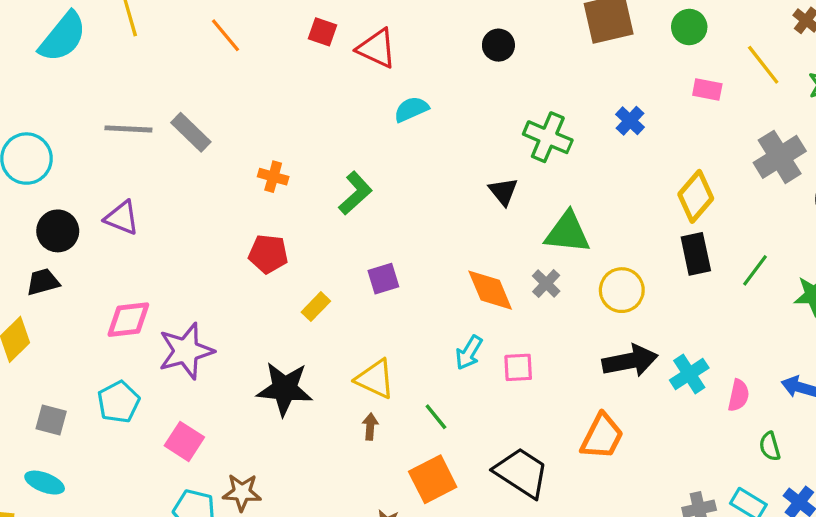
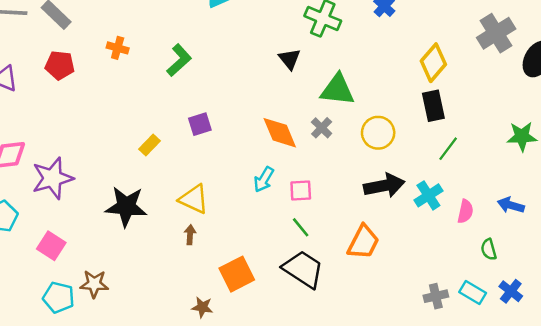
red pentagon: (268, 254) -> (60, 65), moved
green line: (755, 270) -> (448, 149), moved
green line: (436, 417) -> (301, 227), moved

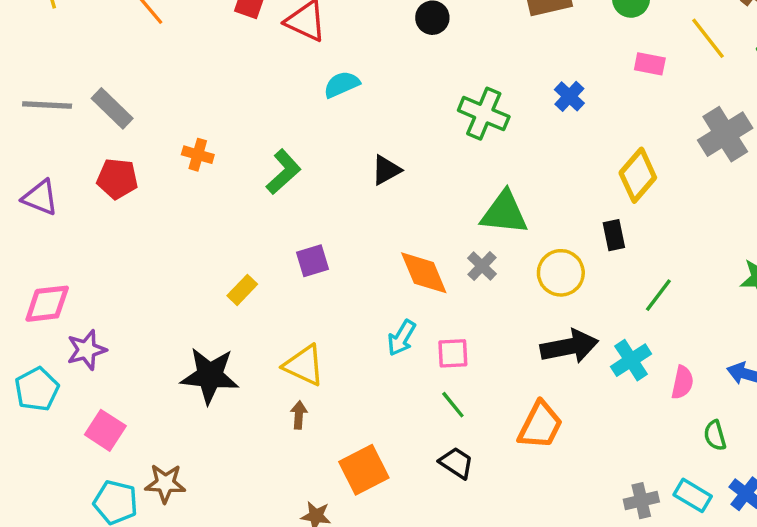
black triangle: (290, 59) -> (386, 170), moved, turned 40
black rectangle: (433, 106) -> (614, 235), moved, size x0.7
purple star: (52, 178) -> (86, 350), moved, size x0.7
black trapezoid: (303, 269) -> (456, 463), size x0.6

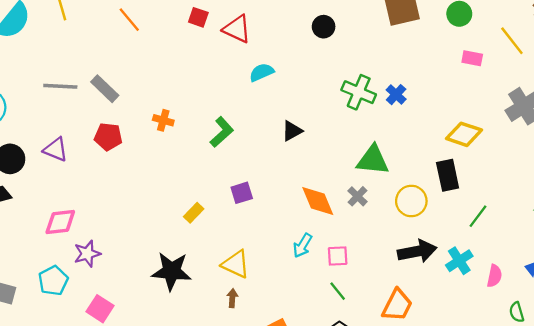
blue cross: (569, 96) -> (396, 95), moved
yellow diamond: (638, 175) -> (464, 134), turned 68
black rectangle: (614, 235) -> (448, 175), size x1.5

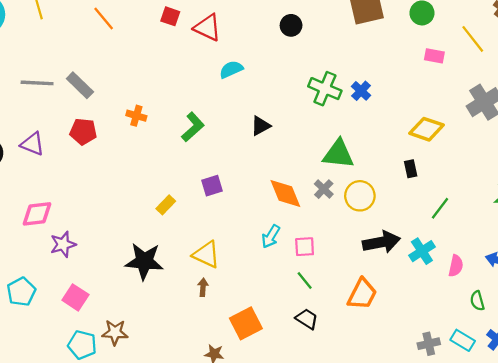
black rectangle: (448, 175) -> (411, 169), size x0.6
yellow circle: (411, 201) -> (360, 196), moved
cyan pentagon: (53, 281) -> (21, 292), moved

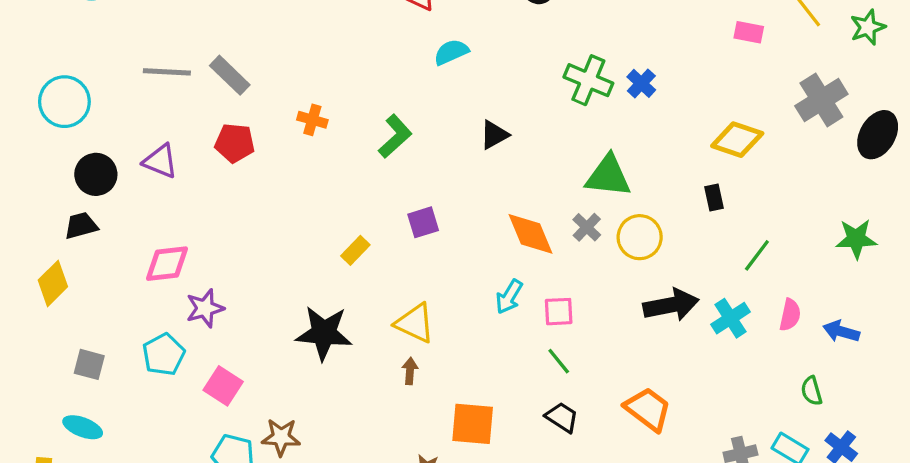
pink semicircle: (456, 266) -> (790, 315), moved
cyan pentagon: (21, 292) -> (164, 355), moved
orange trapezoid: (362, 294) -> (648, 409), moved, turned -80
orange square: (246, 323) -> (473, 424), turned 32

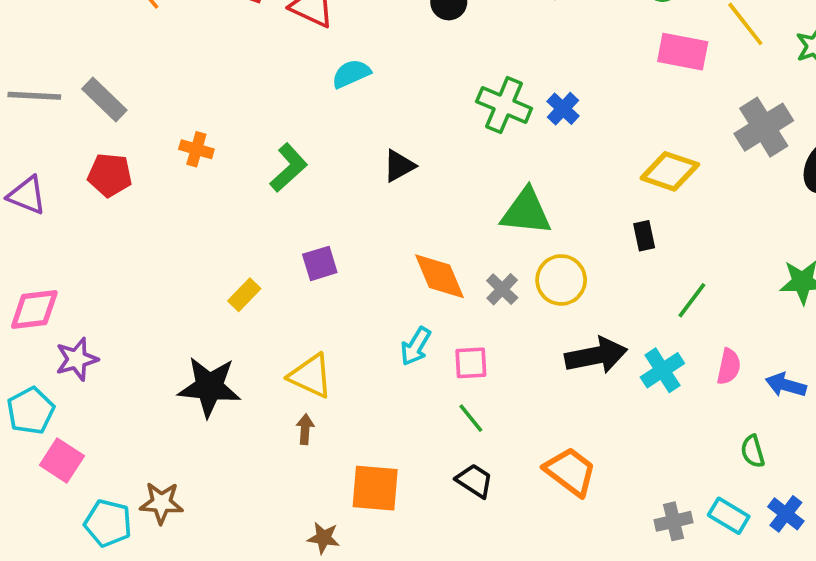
pink rectangle: (749, 32) -> (683, 52), size x1.5
gray cross: (587, 227) -> (502, 289), moved
pink square: (223, 386) -> (62, 461), moved

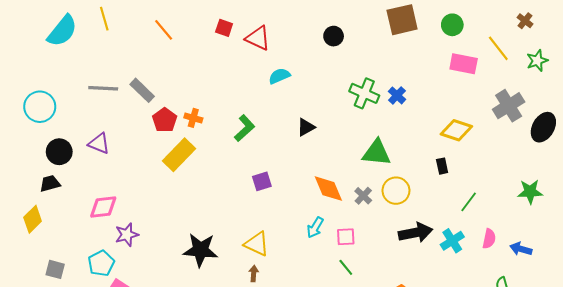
red pentagon: (110, 175) -> (165, 120), moved, turned 30
yellow rectangle: (244, 295) -> (179, 155), moved, size x1.8

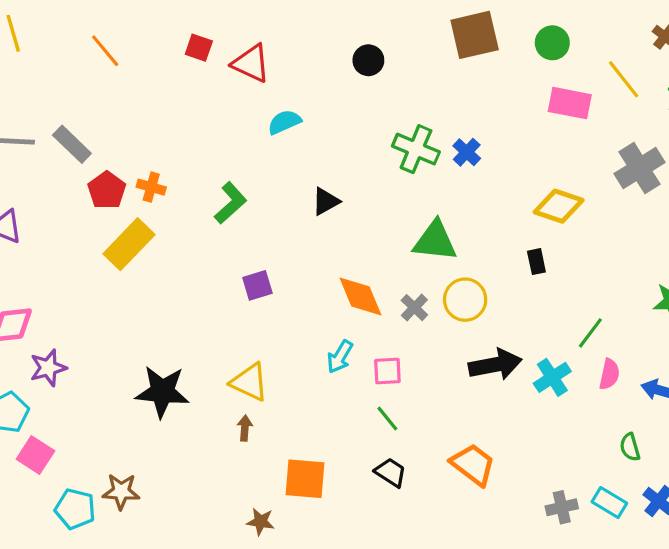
green line: (469, 202) -> (590, 333), moved

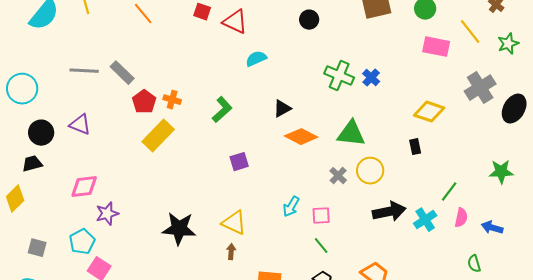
orange diamond: (360, 296) -> (301, 137), moved, turned -40

